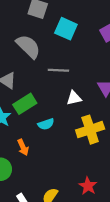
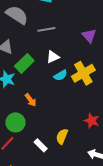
white triangle: (74, 98) -> (53, 57), moved
cyan semicircle: (46, 124) -> (60, 75), moved

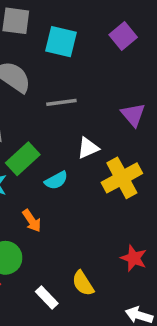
white triangle: (53, 57) -> (88, 148), moved
cyan semicircle: (60, 75) -> (56, 180), moved
yellow semicircle: (62, 136) -> (83, 283), turned -56

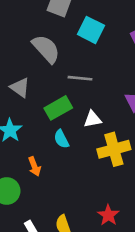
green rectangle: (23, 159) -> (58, 108), moved
cyan semicircle: (56, 180) -> (61, 139), turned 78

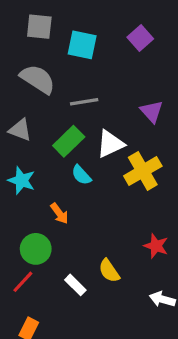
white triangle: (93, 119) -> (110, 144), size x1.4

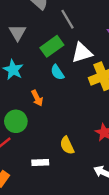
gray line: (84, 102) -> (68, 19), turned 60
gray triangle: (20, 130) -> (18, 33), turned 30
white rectangle: (75, 285) -> (40, 163), moved, turned -56

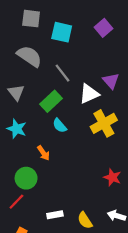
white triangle: (82, 53) -> (89, 94), moved
yellow semicircle: (67, 145) -> (85, 220), moved

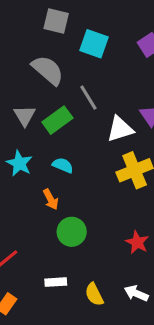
green rectangle: (51, 101) -> (57, 120), moved
cyan semicircle: (60, 126) -> (63, 165), moved, turned 147
green circle: (26, 178) -> (72, 232), moved

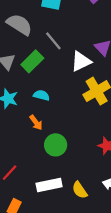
white rectangle: (56, 282) -> (49, 185), size x1.5

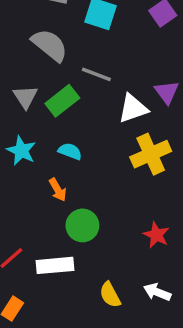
gray line: (53, 41) -> (96, 74), turned -36
white rectangle: (49, 185) -> (55, 265), moved

